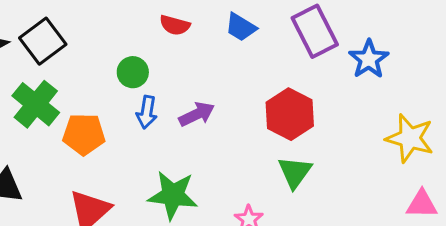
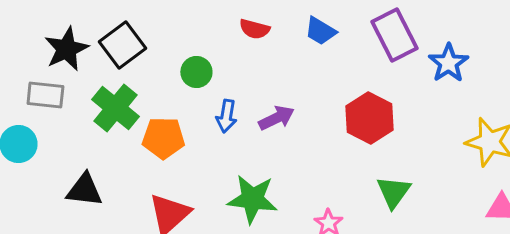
green circle: (133, 72) -> (196, 72), moved
green triangle: (295, 172) -> (393, 192), moved

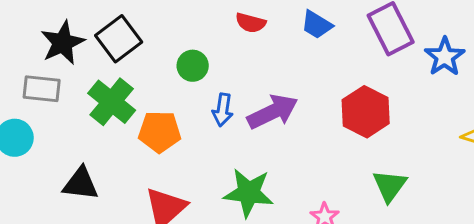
purple arrow: (276, 118) -> (273, 112), size x1.4

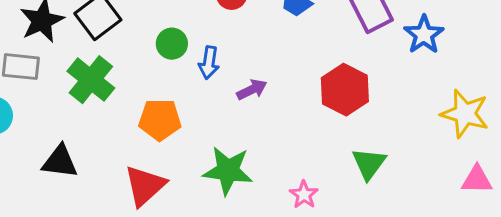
blue arrow: (223, 110) -> (209, 63), moved
purple arrow: (273, 112) -> (252, 90), size x0.6
orange pentagon: (160, 132) -> (160, 120), moved

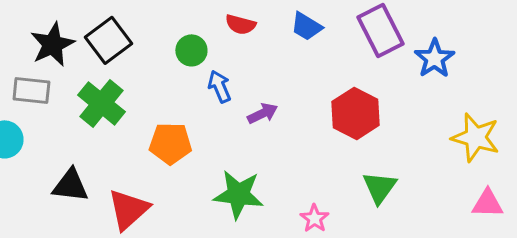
green circle: (172, 44) -> (191, 50), moved
blue arrow: (209, 63) -> (219, 86), turned 148
red triangle: (145, 186) -> (128, 209), moved

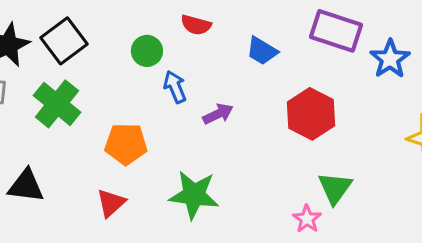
blue trapezoid: (306, 26) -> (262, 51), moved
purple rectangle: (380, 30) -> (336, 31), turned -45
red triangle: (128, 209) -> (111, 203), moved, size x0.7
pink star: (314, 218) -> (307, 219), moved

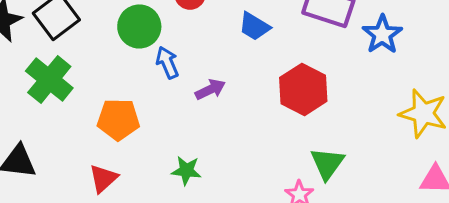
green circle: (147, 51) -> (139, 26), size x1.4
green star: (194, 195) -> (186, 170), size x0.6

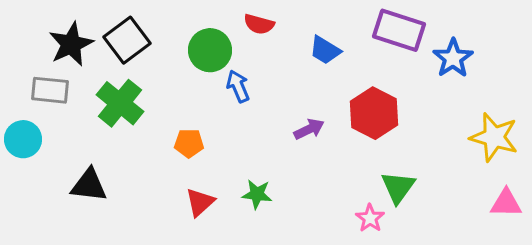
purple arrow: (210, 89) -> (309, 129), moved
orange pentagon: (118, 119) -> (189, 143), size x0.7
red triangle: (103, 178) -> (200, 202), moved

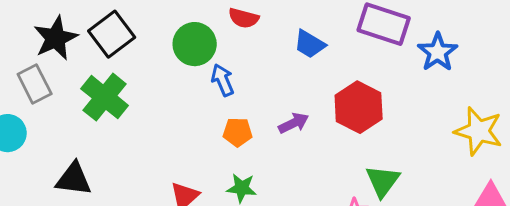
gray rectangle: (50, 90) -> (35, 84), turned 57
orange pentagon: (189, 143) -> (238, 132), moved

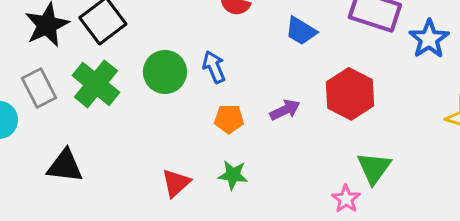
green circle: (195, 44) -> (165, 72), moved
gray rectangle: (35, 84) -> (39, 88), moved

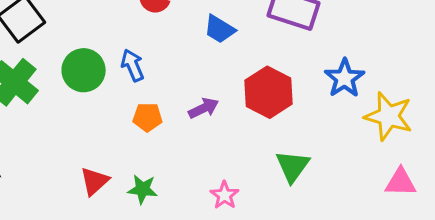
blue star: (429, 39) -> (345, 78), moved
green star: (233, 175) -> (143, 189), moved
pink star: (346, 199) -> (225, 195), moved

